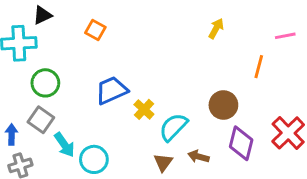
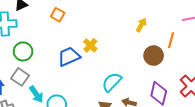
yellow arrow: (216, 28) -> (141, 25), moved
brown circle: (223, 105) -> (154, 56), moved
yellow cross: (144, 109) -> (90, 45), moved

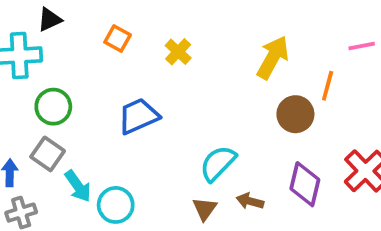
yellow arrow: (141, 25) -> (273, 57), size x1.6
yellow cross: (90, 45) -> (178, 52), moved

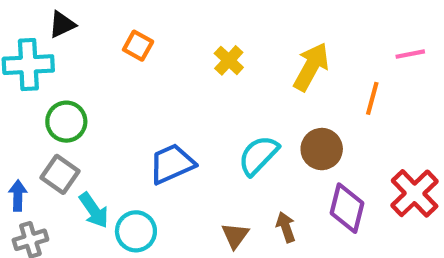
yellow cross: (178, 52) -> (229, 60), moved
brown circle: (295, 114) -> (322, 149), moved
blue trapezoid: (138, 116) -> (172, 164), moved
cyan semicircle: (218, 163) -> (258, 155), moved
brown arrow: (250, 201) -> (286, 227), turned 56

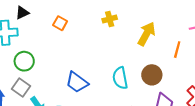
yellow cross: (229, 60) -> (110, 19), moved, turned 32
cyan semicircle: (258, 155) -> (120, 78), turned -55
blue trapezoid: (172, 164) -> (77, 82), turned -120

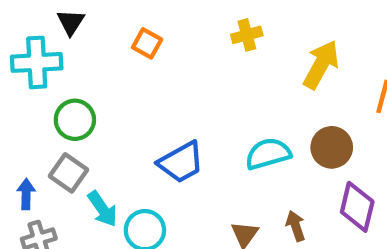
black triangle: (22, 13) -> (71, 22), turned -32
cyan semicircle: (120, 78) -> (268, 154), turned 85
blue trapezoid: (77, 82) -> (181, 162), turned -65

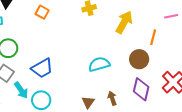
brown circle: (332, 147) -> (139, 59), moved
blue trapezoid: (181, 162) -> (42, 68), moved

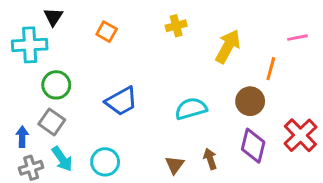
blue trapezoid: (42, 68) -> (121, 101), moved
cyan arrow: (21, 90) -> (62, 159), moved

